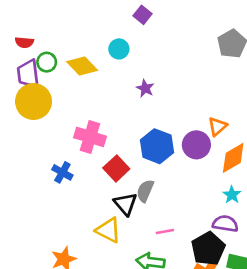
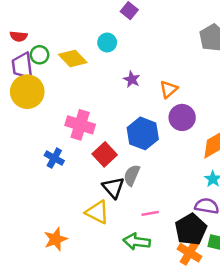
orange triangle: (217, 126) -> (169, 89), moved
purple circle: (196, 145) -> (182, 117), moved

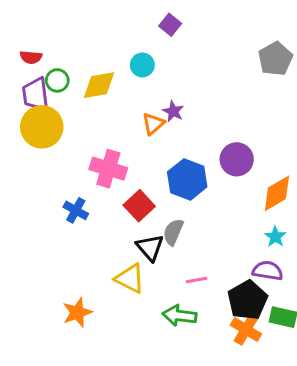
yellow diamond: (73, 58) -> (99, 85), turned -56
orange triangle: (169, 89) -> (153, 124), moved

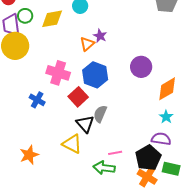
blue hexagon: (187, 179) -> (95, 75), moved
pink line: (196, 280) -> (115, 153), moved
orange star: (77, 312) -> (29, 155), moved

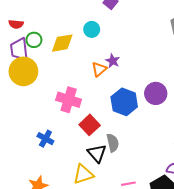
blue hexagon: (95, 75) -> (124, 102), moved
blue cross: (37, 100) -> (45, 139), moved
gray semicircle: (100, 114) -> (113, 143), turned 144
yellow triangle: (72, 144) -> (83, 174), turned -45

